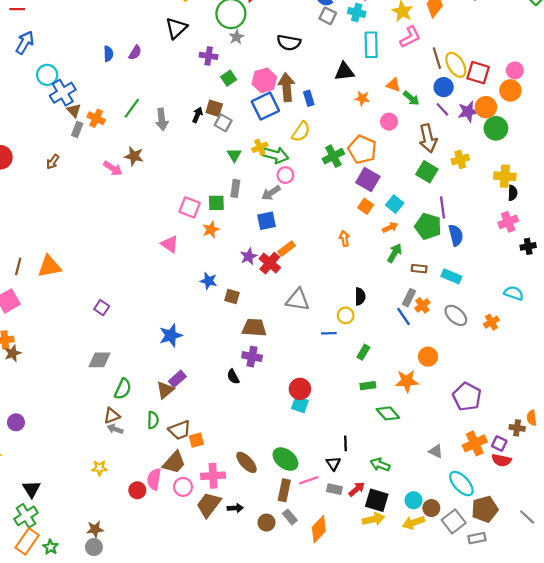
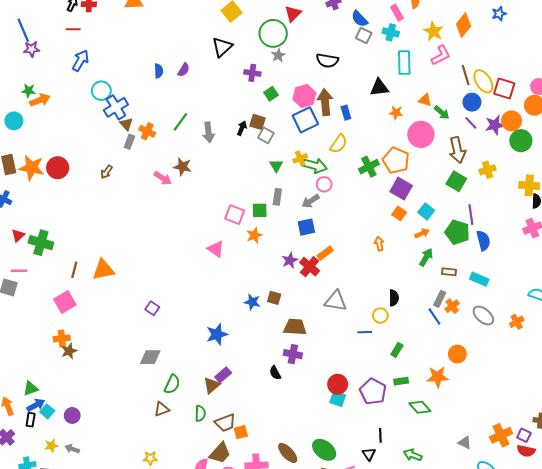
pink circle: (389, 122) -> (421, 134), size x1.6
blue star: (209, 281) -> (252, 302), moved
purple pentagon: (467, 397) -> (373, 392), moved
gray arrow: (115, 429) -> (72, 449), moved

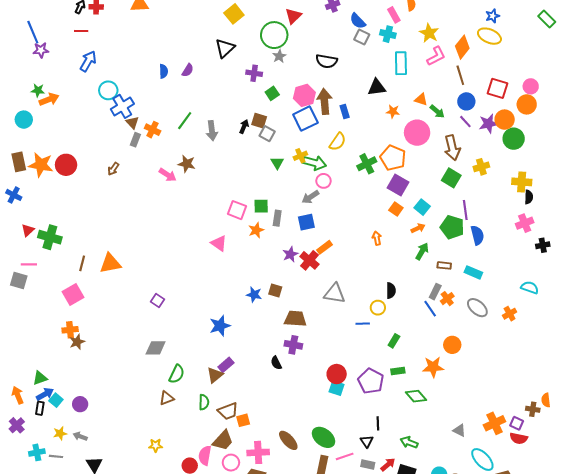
orange diamond: (464, 25) -> (462, 47), moved
yellow ellipse: (483, 81) -> (489, 36), moved, turned -35
gray rectangle: (277, 197) -> (277, 218), moved

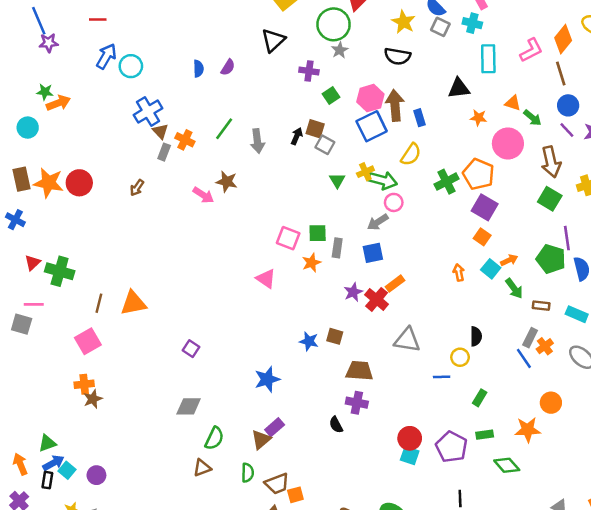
yellow star: (429, 33) -> (404, 22), moved
cyan circle: (108, 90) -> (131, 66), moved
cyan square: (422, 207) -> (491, 269), moved
green arrow: (422, 251) -> (514, 288), turned 114

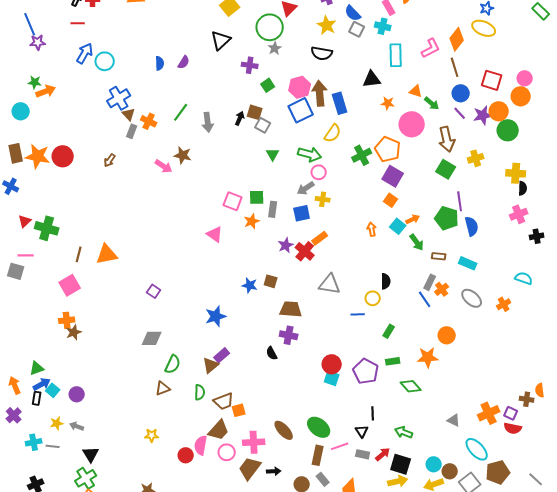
blue rectangle: (419, 118) -> (340, 103), size x1.5
yellow cross: (365, 172) -> (323, 199), moved, turned 32

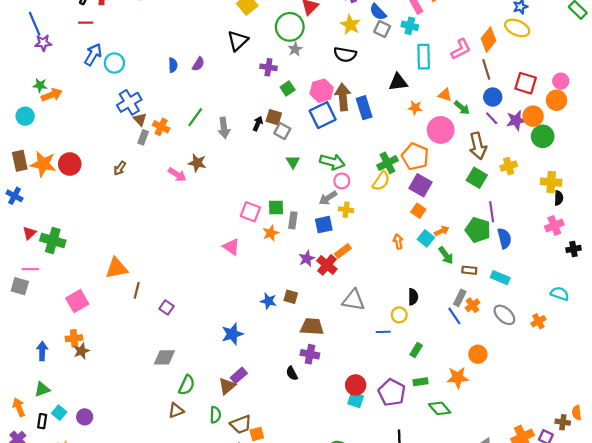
yellow semicircle: (333, 133) -> (381, 181), moved
brown line: (79, 254) -> (137, 290), moved
blue arrow: (42, 384) -> (42, 351), moved, turned -60

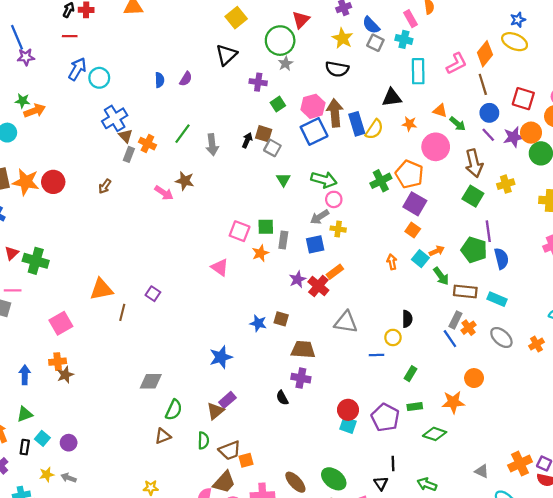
yellow semicircle: (381, 181) -> (374, 129), moved
brown rectangle: (469, 270) -> (465, 291), size x1.5
purple square: (166, 307) -> (153, 294), moved
green diamond: (440, 408) -> (435, 434), turned -30

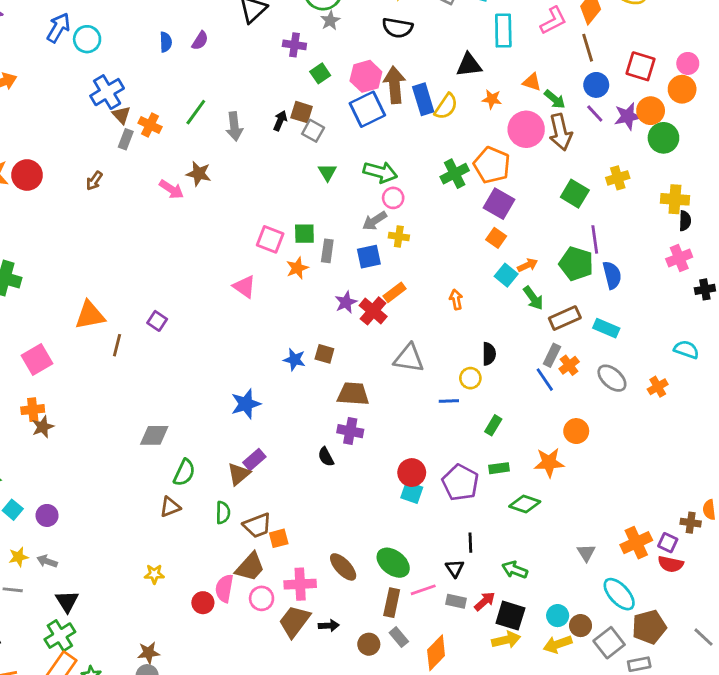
brown arrow: (474, 163) -> (560, 132), moved
orange arrow: (392, 262) -> (456, 299), moved
brown rectangle: (465, 291) -> (565, 318), turned -30
gray triangle: (482, 471) -> (586, 553), turned 32

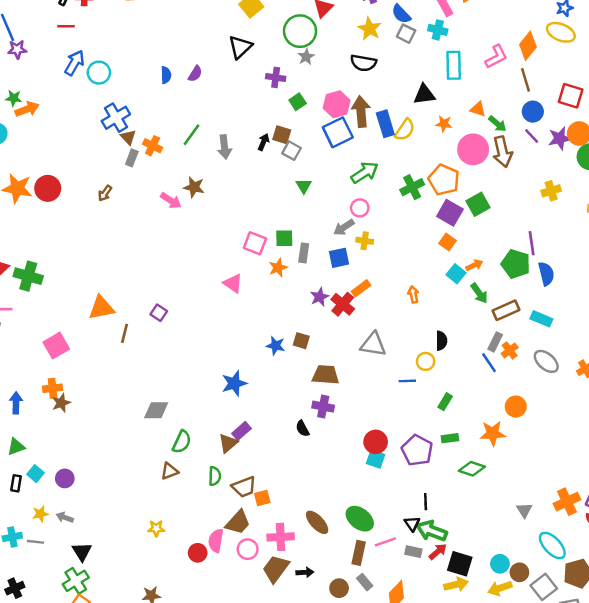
green arrow: (380, 172) -> (365, 173), moved, turned -48
green square: (575, 194) -> (478, 204), moved, turned 30
green arrow: (515, 570) -> (432, 531), moved, size x1.4

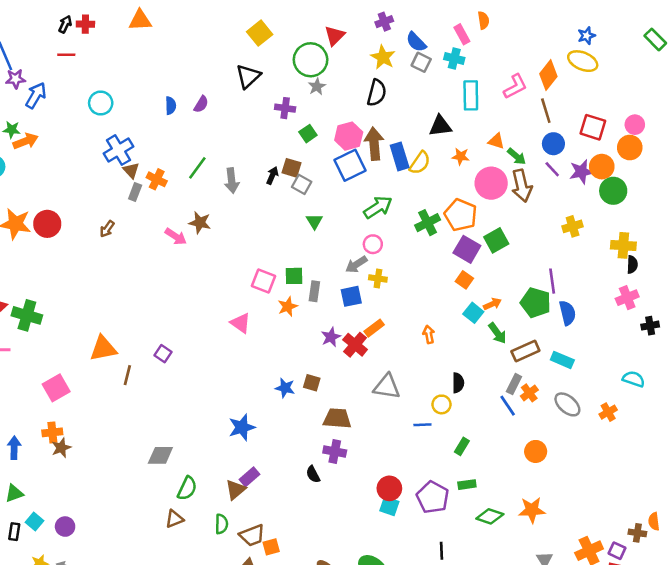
blue arrow: (75, 63) -> (36, 95), moved
black semicircle: (363, 63) -> (377, 93), turned -85
orange star: (493, 433) -> (532, 510), moved

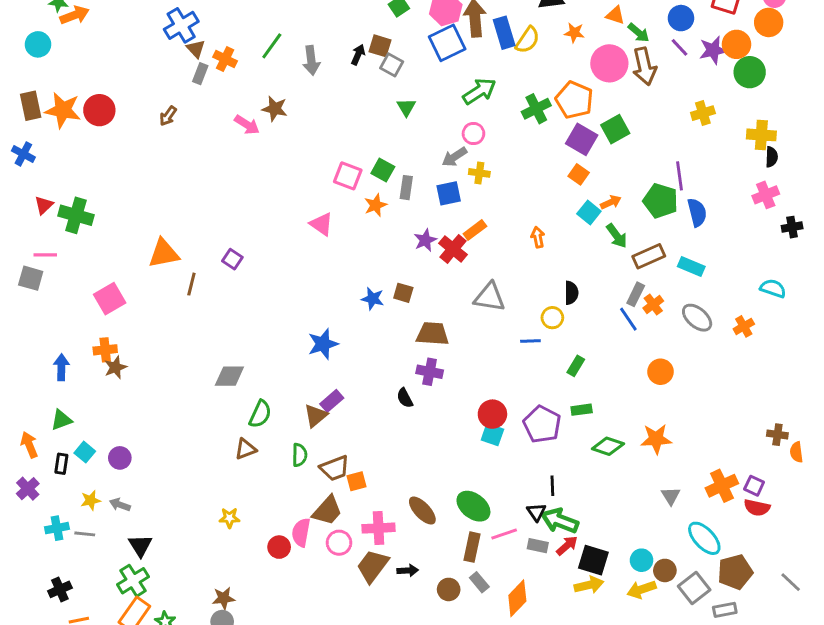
green square: (294, 276) -> (383, 170), turned 30
brown cross: (637, 533) -> (777, 435), moved

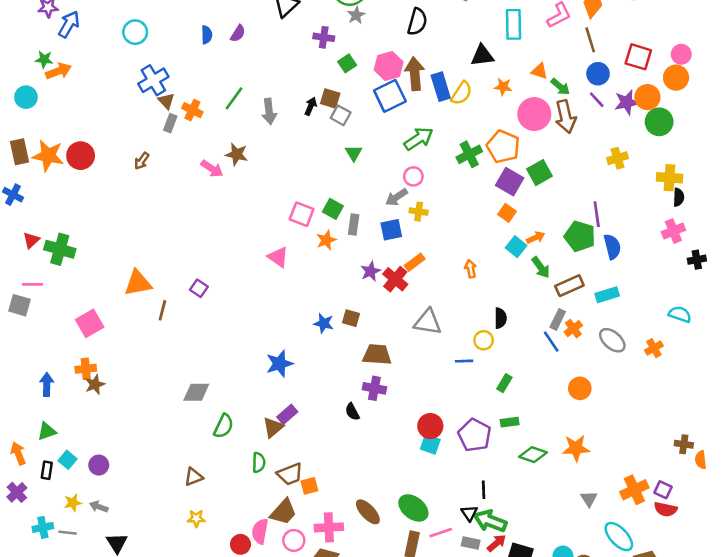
cyan rectangle: (691, 266) -> (607, 295), turned -40
brown triangle: (245, 449) -> (194, 477), moved

